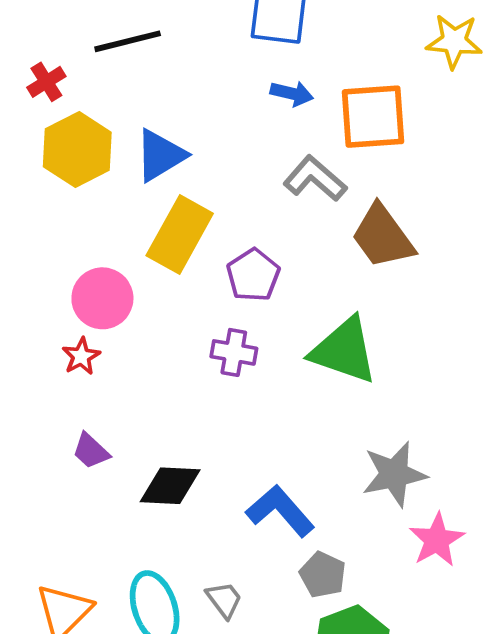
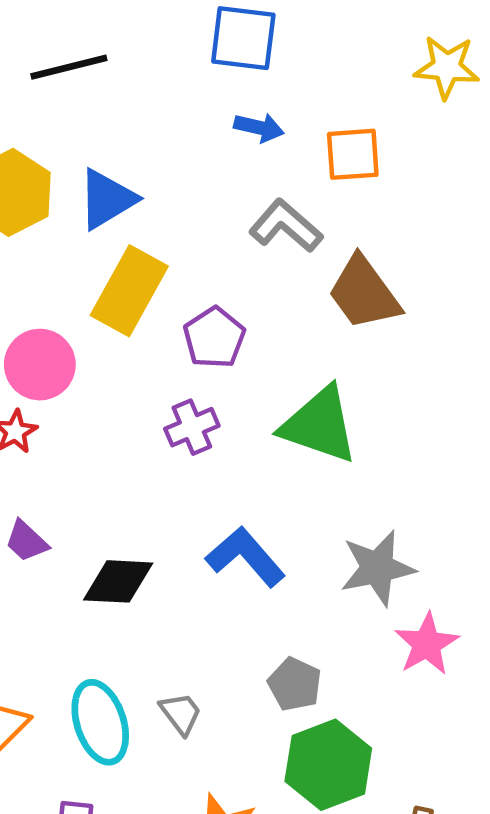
orange square: (373, 117) -> (353, 154), size x0.7
purple cross: (234, 352) -> (192, 427), turned -33
blue L-shape: (280, 511) -> (246, 557), moved

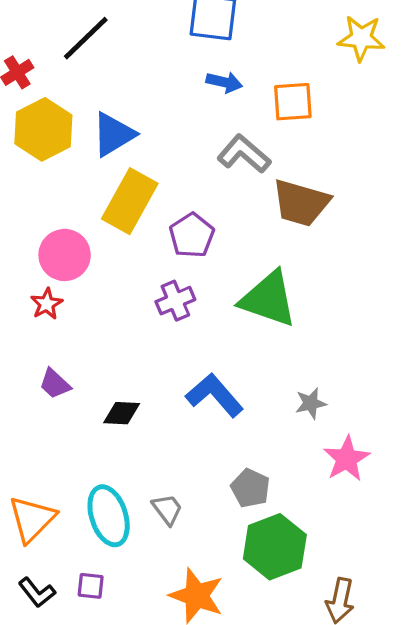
black line: (69, 67) -> (86, 38), turned -30
brown trapezoid: (364, 293) -> (301, 203), turned -38
gray star: (377, 568) -> (311, 403), size x0.6
black diamond: (118, 581) -> (122, 413), size x0.7

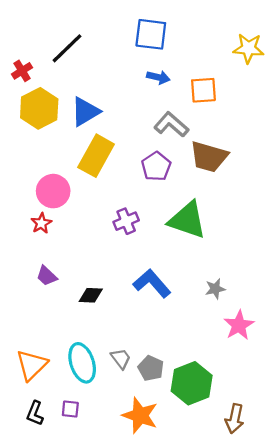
purple pentagon: (192, 235) -> (156, 166), moved
gray pentagon: (250, 488) -> (151, 368), moved
black L-shape: (37, 592) -> (35, 413), turned 60

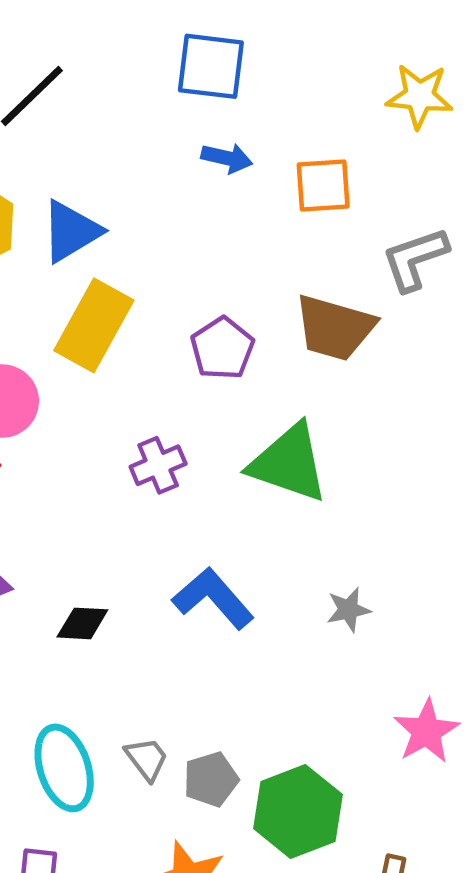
gray L-shape: (171, 125) -> (415, 259), moved, turned -60
pink star: (239, 325) -> (426, 731), moved
gray pentagon: (151, 368) -> (211, 779), turned 30

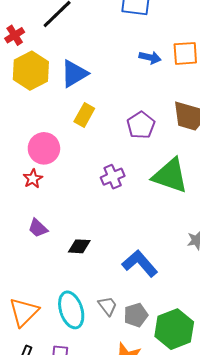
blue arrow: (227, 158) -> (150, 57), moved
yellow rectangle: (94, 325) -> (84, 115), size x0.6
blue L-shape: (213, 598) -> (140, 263), moved

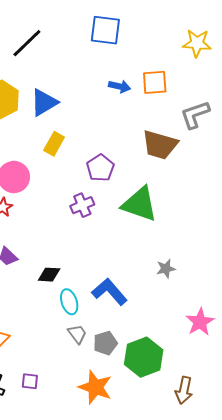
purple pentagon: (141, 125) -> (100, 168), moved
cyan ellipse: (71, 310) -> (69, 302), moved, size x0.7

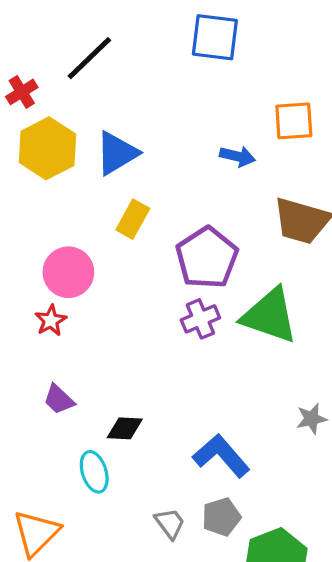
blue arrow: (120, 86) -> (237, 156), moved
purple pentagon: (100, 168) -> (207, 258), size x1.4
purple cross: (82, 205) -> (200, 319), moved
cyan ellipse: (69, 302) -> (94, 472), moved
gray pentagon: (105, 343) -> (221, 517), moved

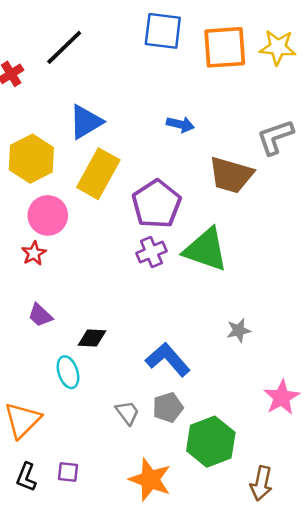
orange square: (294, 121) -> (225, 47), moved, size x1.4
yellow hexagon: (48, 148) -> (31, 159), moved
yellow rectangle: (133, 219) -> (98, 174), size x1.6

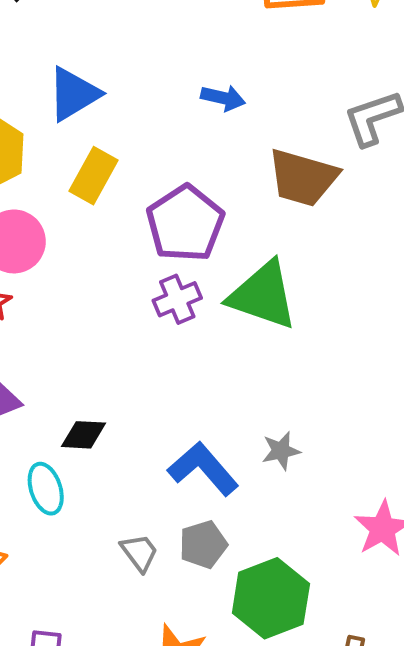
yellow rectangle: (98, 174) -> (94, 176), size x0.7
gray star: (239, 330) -> (281, 451), moved

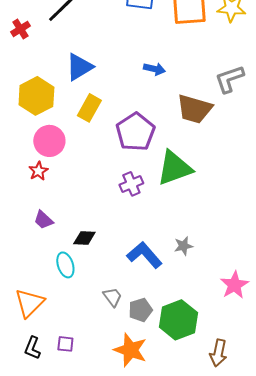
green triangle: (263, 295) -> (174, 168), turned -39
purple cross: (177, 299) -> (131, 184), moved
gray pentagon: (203, 544) -> (140, 310), moved

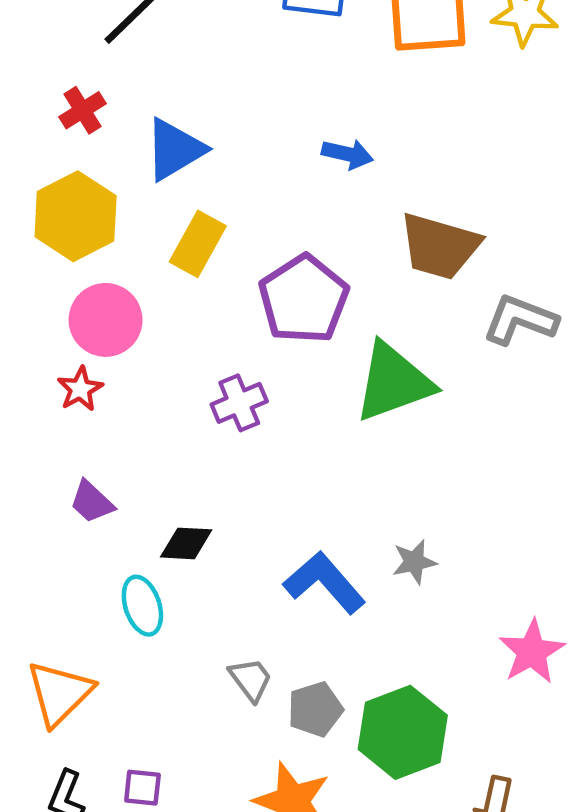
red cross: (20, 29) -> (82, 110), moved
gray L-shape: (229, 79) -> (520, 320), moved, turned 40
purple cross: (131, 184) -> (239, 403), moved

